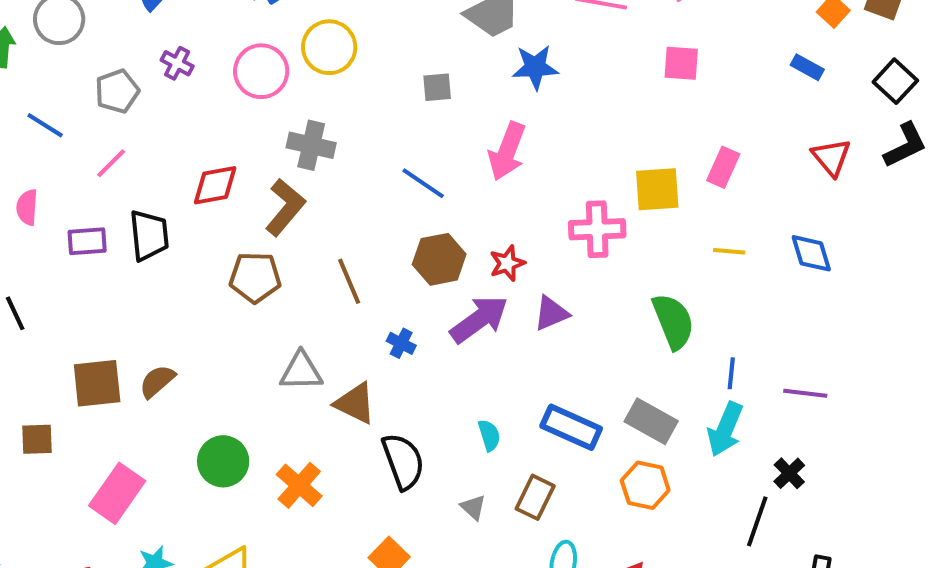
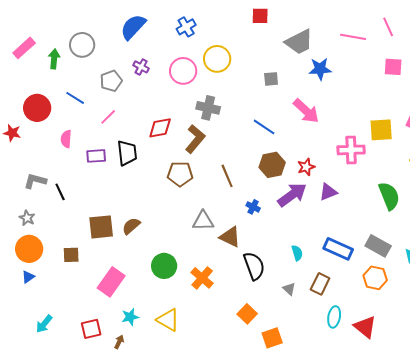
pink arrow: (507, 151) -> (306, 111), turned -68

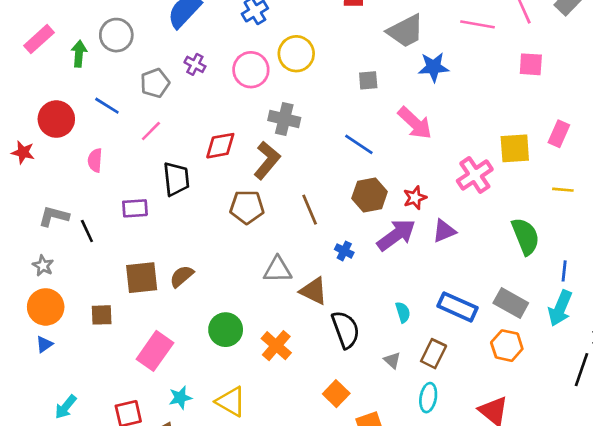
pink cross: (351, 150) -> (475, 175), turned -32
purple rectangle: (96, 156) -> (135, 208), moved
cyan ellipse: (334, 317) -> (428, 398), moved

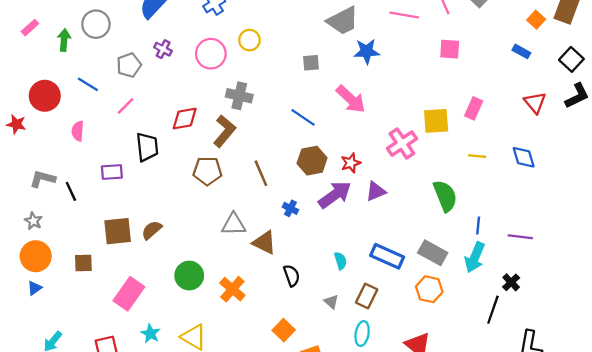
pink rectangle: (39, 39) -> (30, 28), size x0.7
yellow circle: (296, 54) -> (249, 40), size x0.7
black semicircle: (346, 330) -> (292, 276), size x0.7
cyan star: (180, 398) -> (151, 334), turned -30

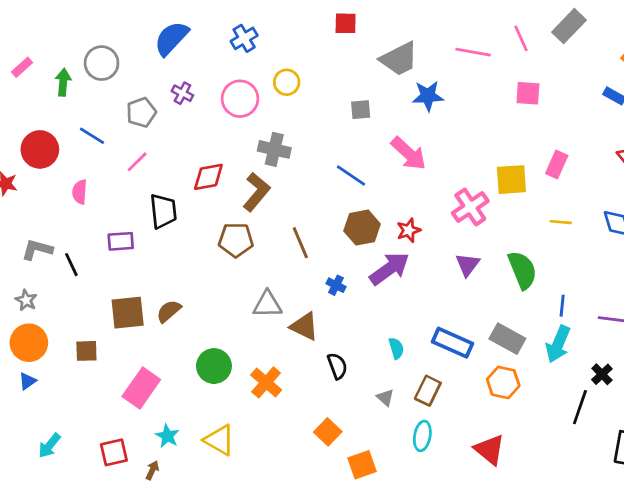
purple triangle: (376, 191) -> (468, 265), moved, turned -30

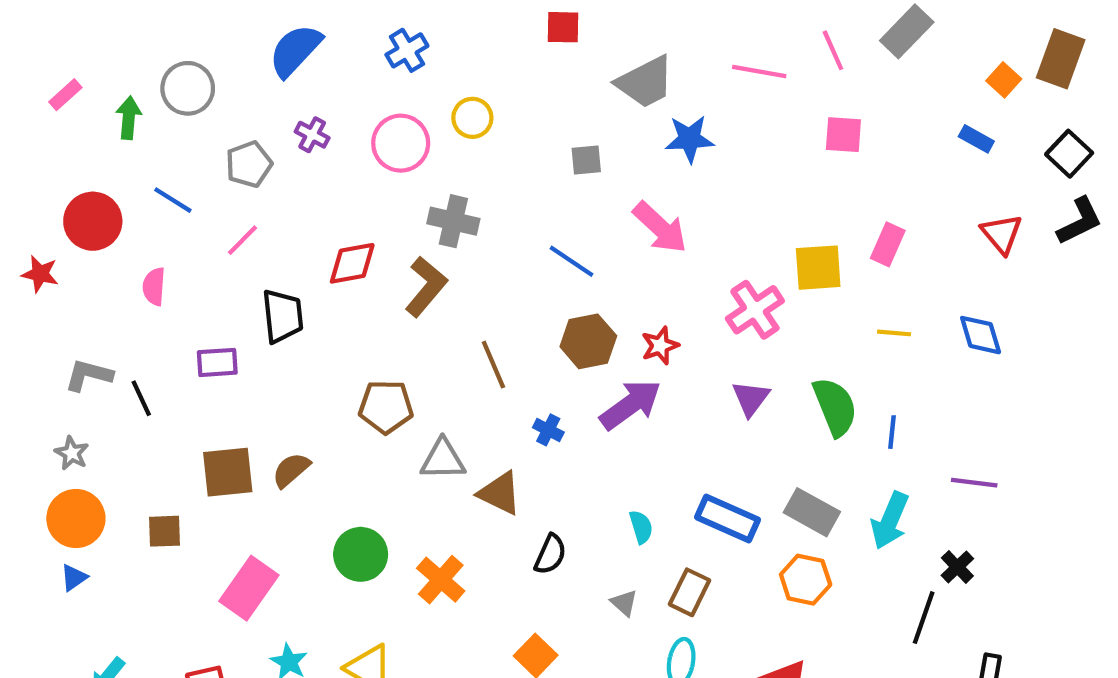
brown pentagon: (236, 240) -> (386, 407), moved
blue line: (562, 306) -> (892, 432), moved
black semicircle: (337, 366) -> (550, 554), turned 44

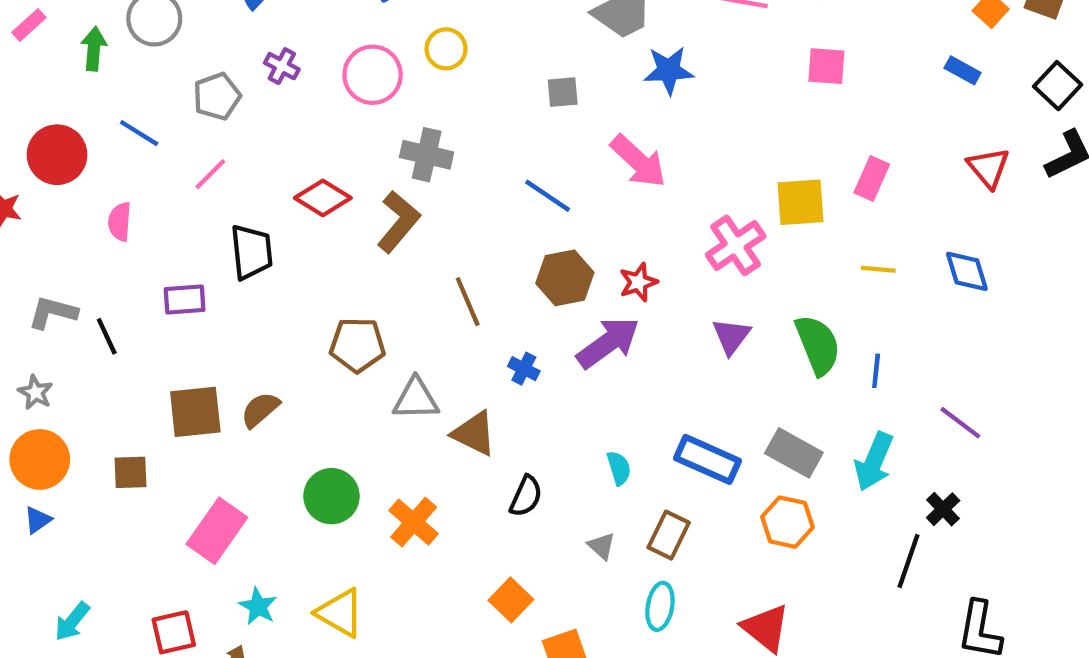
red diamond: (352, 263) -> (323, 198), turned 42
purple line: (974, 483) -> (960, 423), turned 30

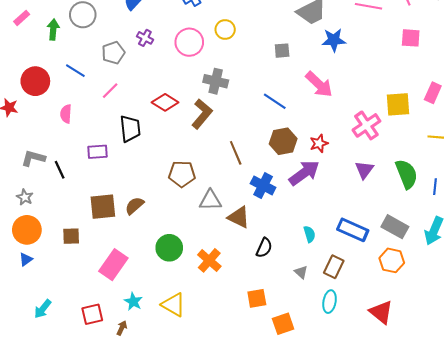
blue cross: (524, 369) -> (263, 186), size x1.6
orange square: (511, 600) -> (257, 298), turned 36

